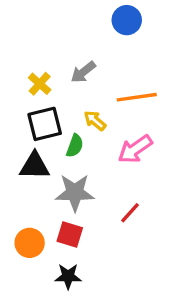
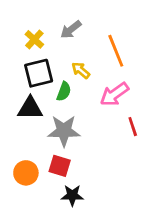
orange line: (137, 97) -> (116, 51), turned 76
red line: (130, 213) -> (133, 127), moved, turned -60
black star: (68, 276) -> (72, 195), moved

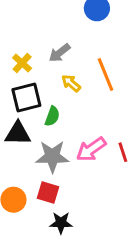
yellow arrow: (81, 70) -> (71, 83), moved
pink arrow: (114, 94) -> (91, 149), moved

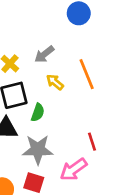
pink arrow: (91, 149) -> (73, 169), moved
red line: (123, 152) -> (92, 142), moved

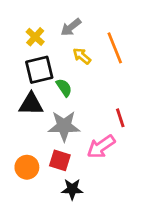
green semicircle: (38, 113) -> (64, 88), turned -54

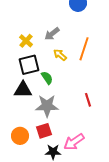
orange line: (115, 48) -> (84, 49), turned 40
pink arrow: (101, 147) -> (74, 142), moved
red square: (60, 160) -> (44, 131), turned -35

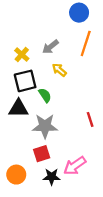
orange line: (84, 49) -> (86, 43), moved
orange circle: (20, 136) -> (16, 175), moved

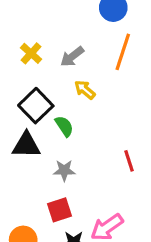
yellow cross: (22, 54) -> (31, 53), moved
black square: (25, 81) -> (36, 106), turned -30
gray star: (45, 126) -> (64, 170), size x0.6

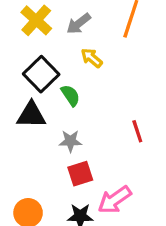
yellow cross: (31, 53) -> (36, 20), size x1.4
red square: (60, 210) -> (80, 174), moved

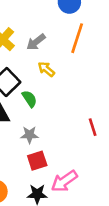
red line: (137, 131) -> (93, 127), moved

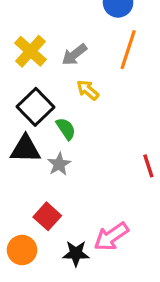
gray star: (29, 135) -> (59, 164), moved, turned -30
red square: (37, 161) -> (47, 216), moved, turned -30

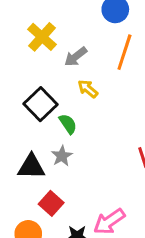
yellow cross: (30, 51) -> (42, 37), moved
black triangle: (25, 149) -> (31, 167), moved

